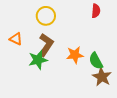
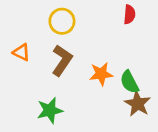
green star: (38, 60) -> (50, 110), moved

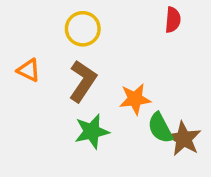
green semicircle: (129, 82) -> (160, 128), moved
green star: (50, 110) -> (92, 131), moved

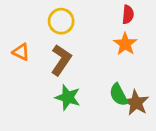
orange star: (135, 99) -> (125, 44), moved, turned -30
green star: (92, 131) -> (68, 97), turned 30

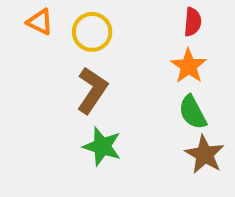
orange triangle: (21, 52) -> (40, 22), moved
green semicircle: (119, 95) -> (193, 112), moved

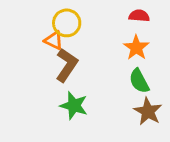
orange triangle: (40, 22) -> (54, 40), moved
red semicircle: (193, 22) -> (139, 16), turned -90

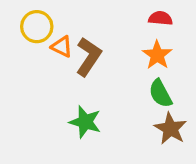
yellow circle: (67, 23) -> (37, 27), moved
brown L-shape: (67, 65) -> (89, 57), moved

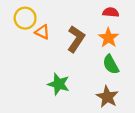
brown L-shape: (89, 57) -> (76, 39), moved
brown star: (170, 129) -> (107, 97), moved

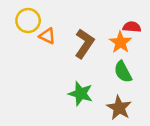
red semicircle: (111, 12) -> (132, 27), moved
green star: (59, 84) -> (81, 94), moved

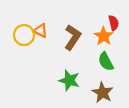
yellow circle: (28, 21) -> (24, 35), moved
red semicircle: (132, 27) -> (114, 23), turned 72

